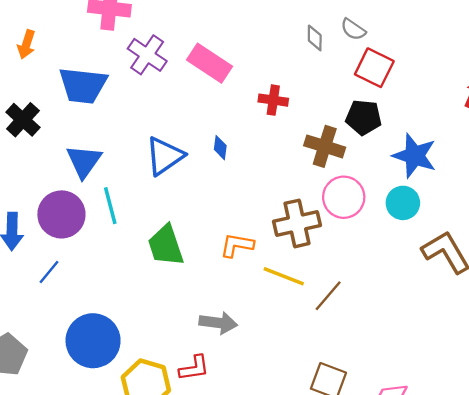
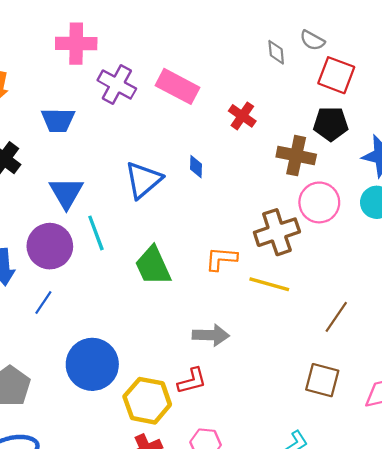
blue trapezoid: (83, 85) -> (58, 120), size x0.7
red cross: (273, 100) -> (242, 116), turned 32
brown line: (328, 296) -> (336, 317), moved

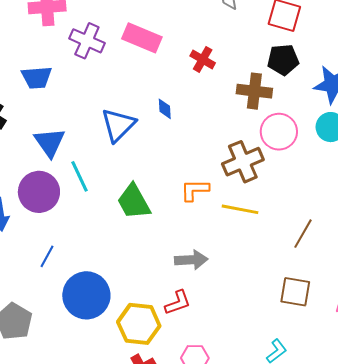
blue line: (43, 303) -> (47, 256), moved

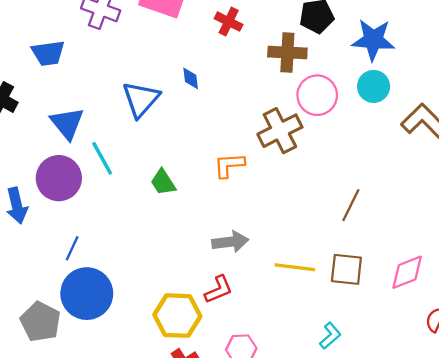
green trapezoid: (134, 202) -> (163, 182), size x0.7
yellow line: (240, 209) -> (295, 267), moved
blue circle: (86, 295) -> (87, 294), moved

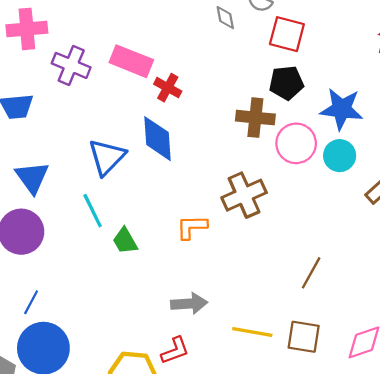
red cross: (229, 22) -> (168, 88), moved
blue diamond: (191, 78) -> (158, 139), size x2.0
pink circle: (317, 95) -> (296, 143), moved
cyan line: (102, 158) -> (93, 211), moved

